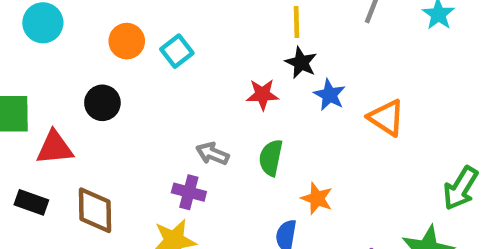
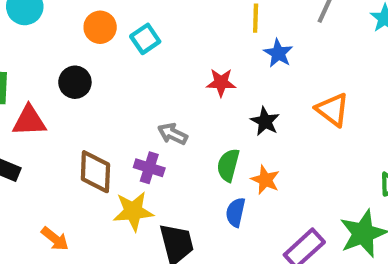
black star: (301, 63) -> (265, 121), moved
blue star: (330, 95) -> (278, 53), moved
green semicircle: (271, 158) -> (228, 165), moved
brown diamond: (95, 210) -> (95, 172), moved

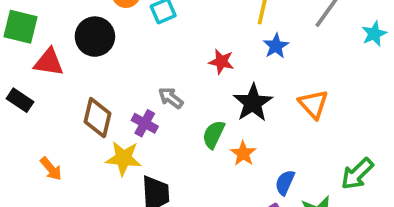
black circle: (75, 82) -> (95, 37), size x1.4
black star: (265, 121) -> (253, 103), size x1.5
blue semicircle: (236, 212) -> (285, 183), moved

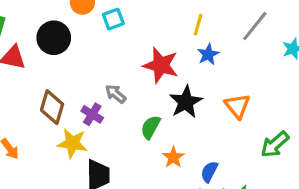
red star: (221, 62) -> (161, 65), size x1.6
orange star: (243, 153) -> (173, 157), moved
green arrow: (357, 174) -> (275, 144), moved

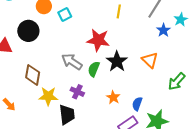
blue star: (208, 54) -> (163, 30), moved
gray arrow: (116, 94) -> (72, 62), size x1.5
purple cross: (92, 114) -> (77, 92), moved
green semicircle: (151, 127) -> (94, 69), moved

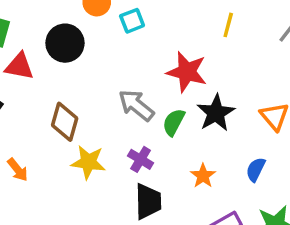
blue semicircle: (137, 104) -> (256, 170), moved
black trapezoid: (67, 115) -> (148, 201), moved

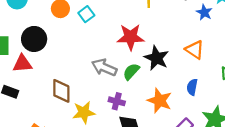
black circle: (65, 43) -> (34, 39), moved
green semicircle: (174, 122) -> (131, 72), turned 30
orange star: (203, 176) -> (160, 101), size x1.5

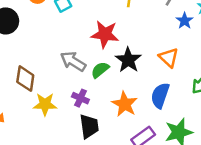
blue semicircle: (192, 87) -> (160, 95), size x1.5

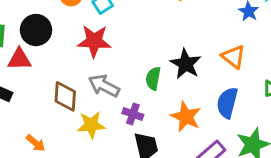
red star: (105, 34) -> (94, 41), moved
gray arrow: (73, 61) -> (104, 86), moved
green semicircle: (100, 70) -> (153, 78), turned -36

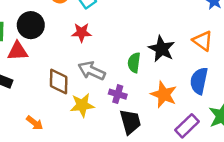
red star: (94, 41) -> (82, 33), size x0.7

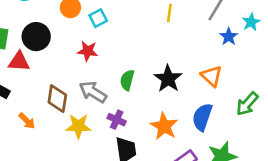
green semicircle: (134, 63) -> (127, 80), moved
orange arrow: (35, 123) -> (27, 121), moved

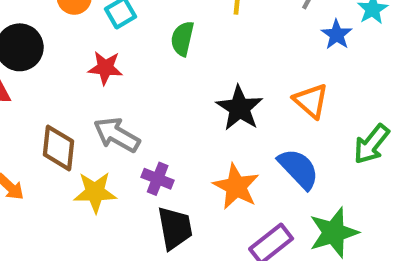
green semicircle: (127, 80) -> (182, 39), moved
blue semicircle: (202, 117) -> (299, 169), turned 120

